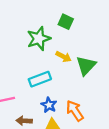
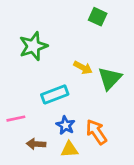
green square: (66, 22) -> (98, 17), moved
green star: (39, 39) -> (33, 46), moved

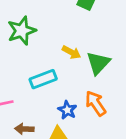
blue star: (65, 125) -> (67, 110), moved
orange arrow: (96, 132) -> (96, 103), moved

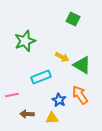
green triangle: (98, 63) -> (82, 65), turned -42

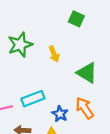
yellow arrow: (62, 57) -> (54, 54), moved, turned 40
cyan rectangle: (41, 77) -> (33, 99), moved

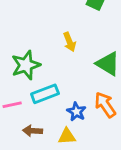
green star: (20, 45) -> (26, 65), moved

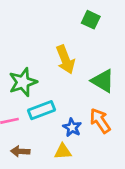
yellow arrow: (70, 42) -> (65, 60), size x1.5
brown arrow: (33, 131) -> (20, 151), moved

